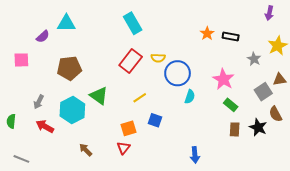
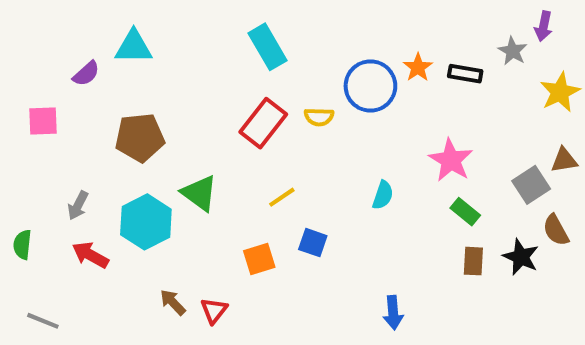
gray star: (254, 59) -> (513, 51), moved
blue circle: (178, 73) -> (370, 86), moved
red triangle: (123, 148) -> (214, 311), moved

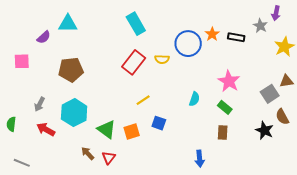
green triangle: (199, 193) -> (106, 129), moved
green rectangle: (465, 212) -> (225, 107), moved
brown rectangle: (473, 261) -> (223, 132), moved

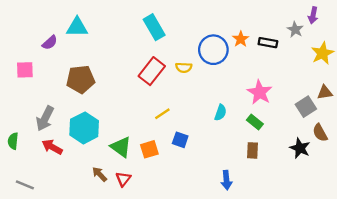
gray arrow: (40, 104) -> (45, 118), size x1.5

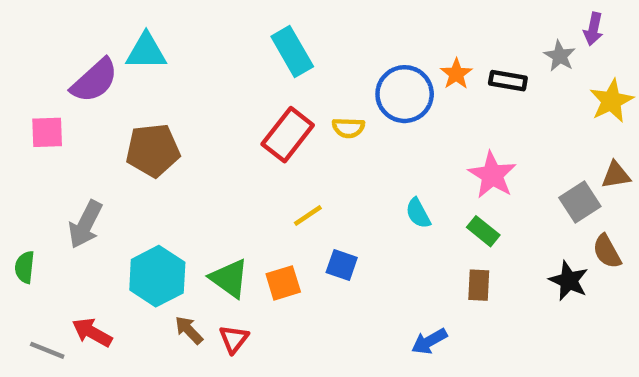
purple semicircle: (50, 43) -> (94, 81), size x1.6
cyan semicircle: (220, 113) -> (418, 213), turned 133
cyan hexagon: (84, 128) -> (157, 276), moved
red arrow: (52, 147) -> (92, 332), moved
blue arrow: (226, 180) -> (429, 341), turned 66

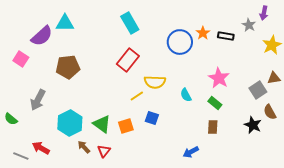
yellow semicircle: (348, 128) -> (155, 82), moved, size x1.5
pink square: (47, 132) -> (21, 59), turned 35
green semicircle: (25, 267) -> (11, 119), turned -56

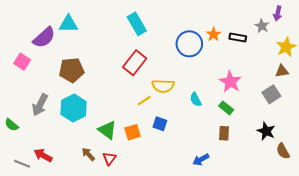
brown triangle: (274, 78) -> (282, 71), moved
brown semicircle: (270, 112) -> (283, 151), moved
cyan hexagon: (70, 123) -> (74, 108), moved

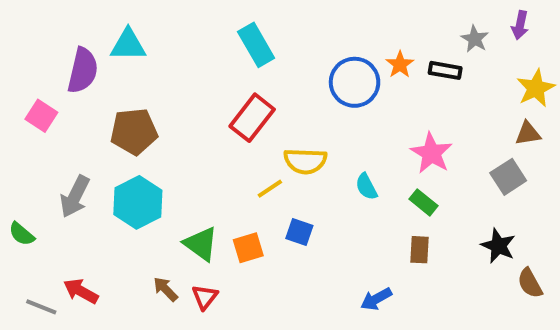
gray star: (262, 26) -> (475, 39), moved
purple semicircle: (44, 38) -> (83, 70), turned -35

